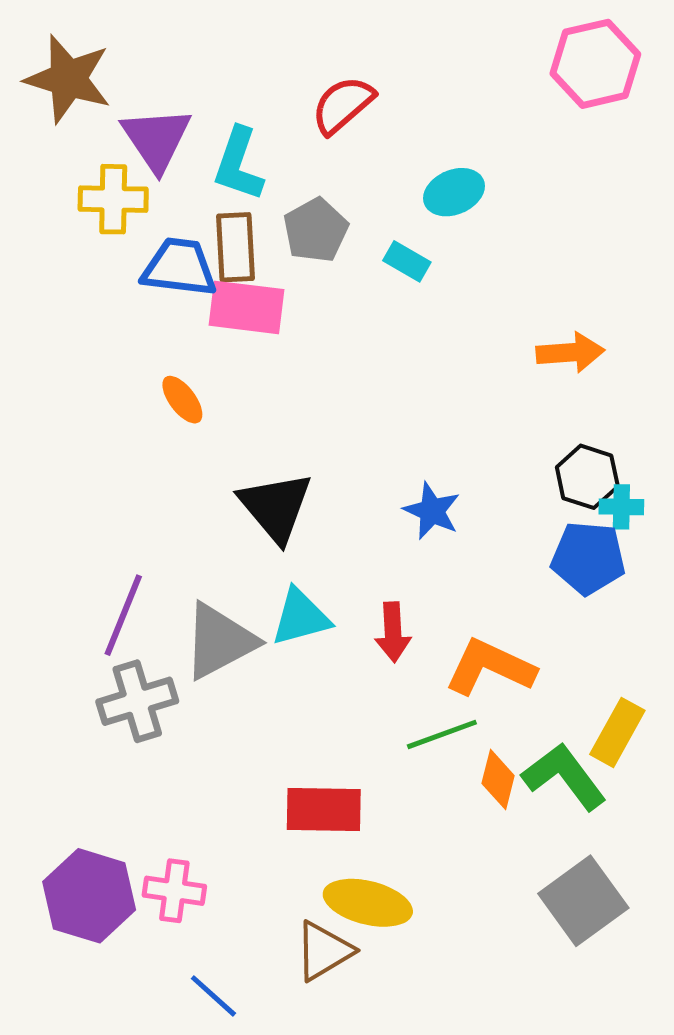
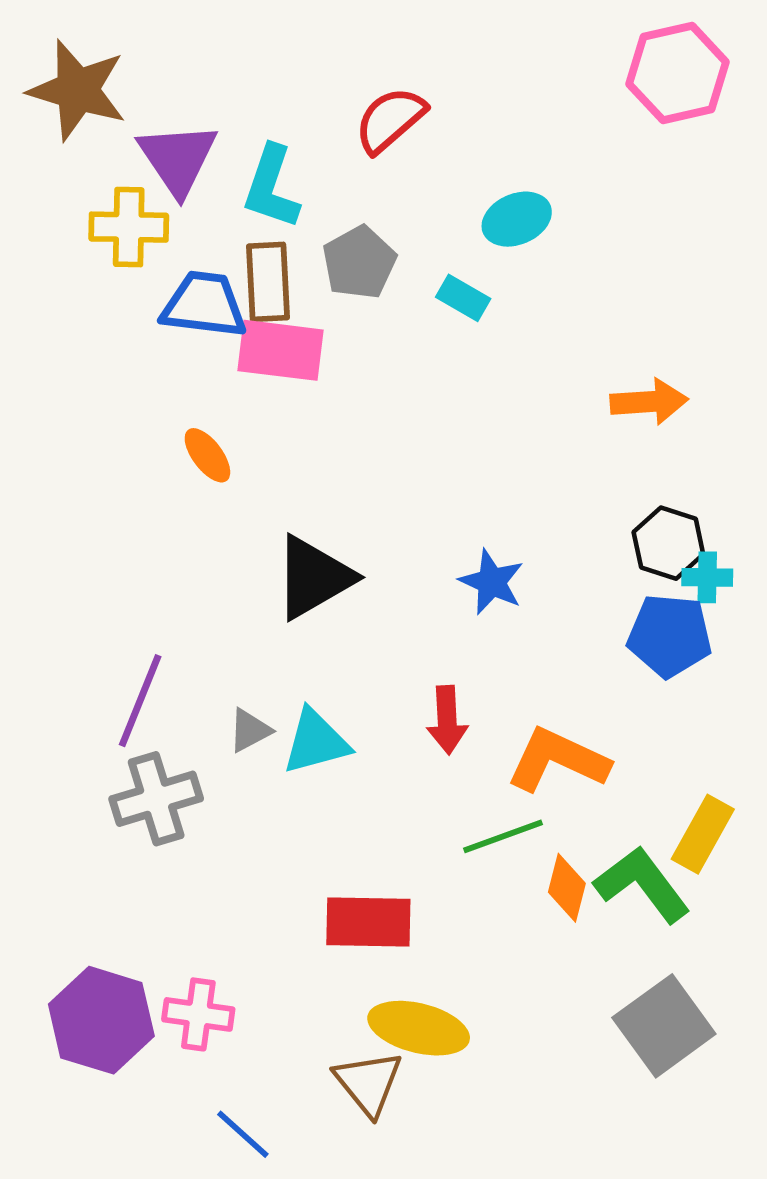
black triangle: (276, 507) -> (314, 577), turned 40
cyan triangle: (301, 617) -> (316, 742), moved
gray triangle: (219, 641) -> (250, 730), size x0.5
brown triangle: (324, 951) -> (368, 1083), turned -38

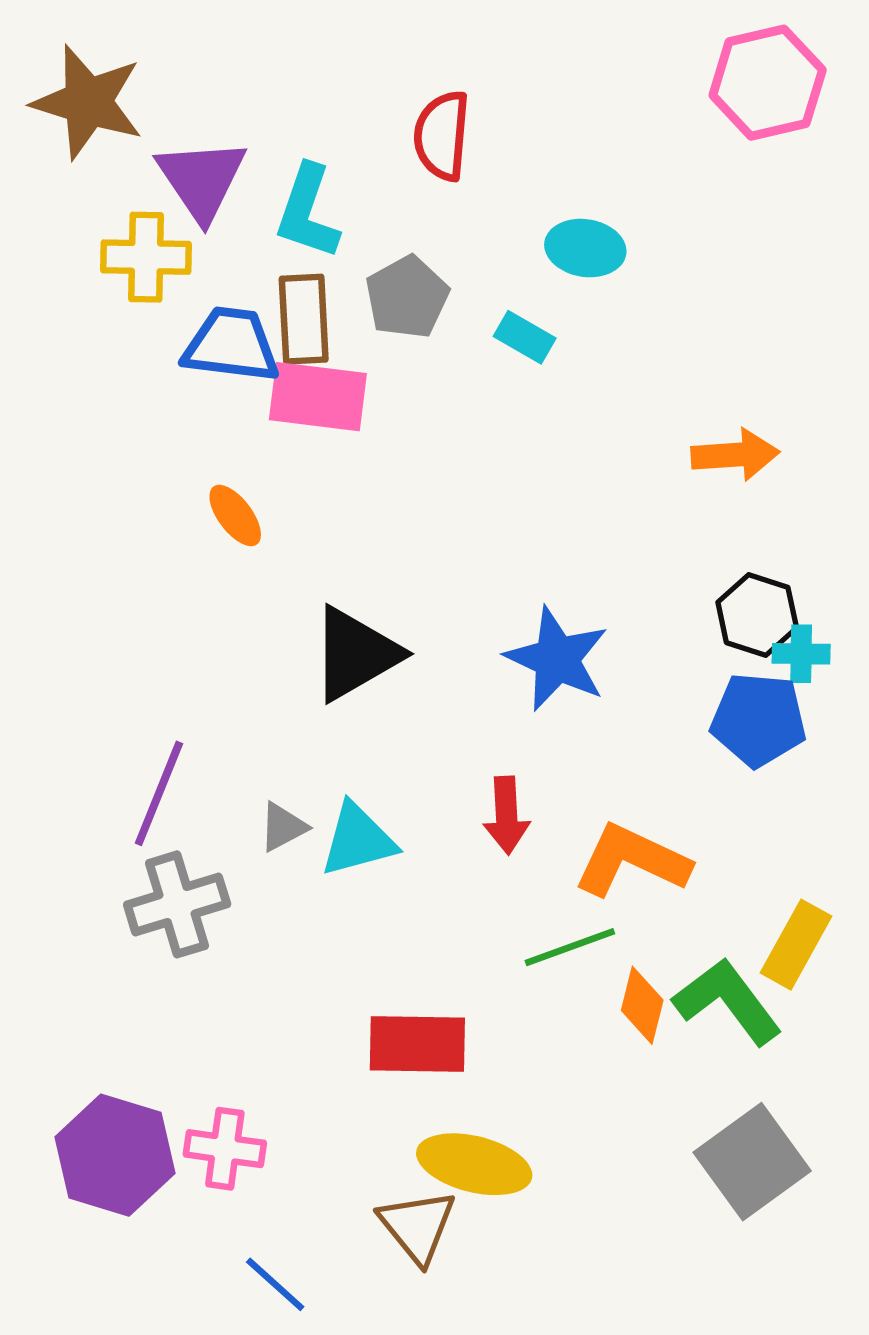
red semicircle: (390, 120) -> (442, 136), turned -44
cyan ellipse: (517, 219) -> (585, 248), turned 32
blue star: (492, 582) -> (557, 659), size x1.4

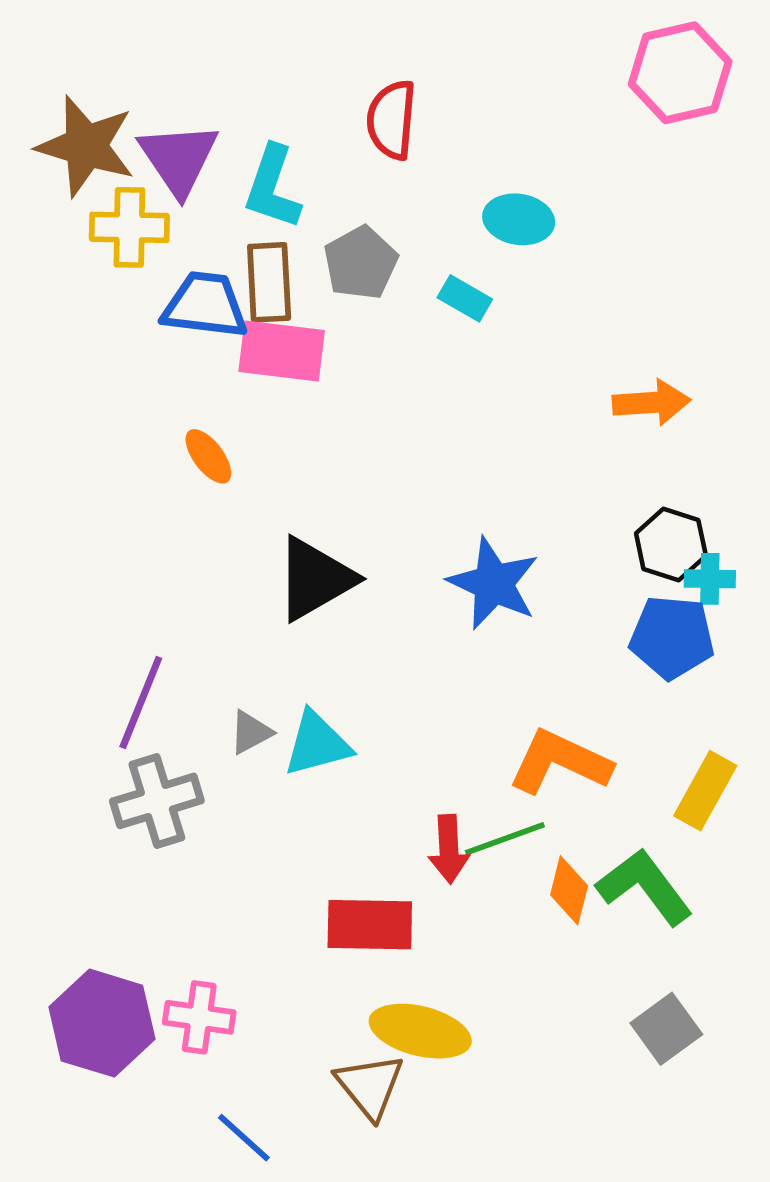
brown star: (88, 102) -> (86, 146), moved
red arrow: (507, 815) -> (449, 849), moved
yellow rectangle: (796, 945) -> (705, 791), moved
gray square: (752, 1162) -> (666, 1029), size x0.7

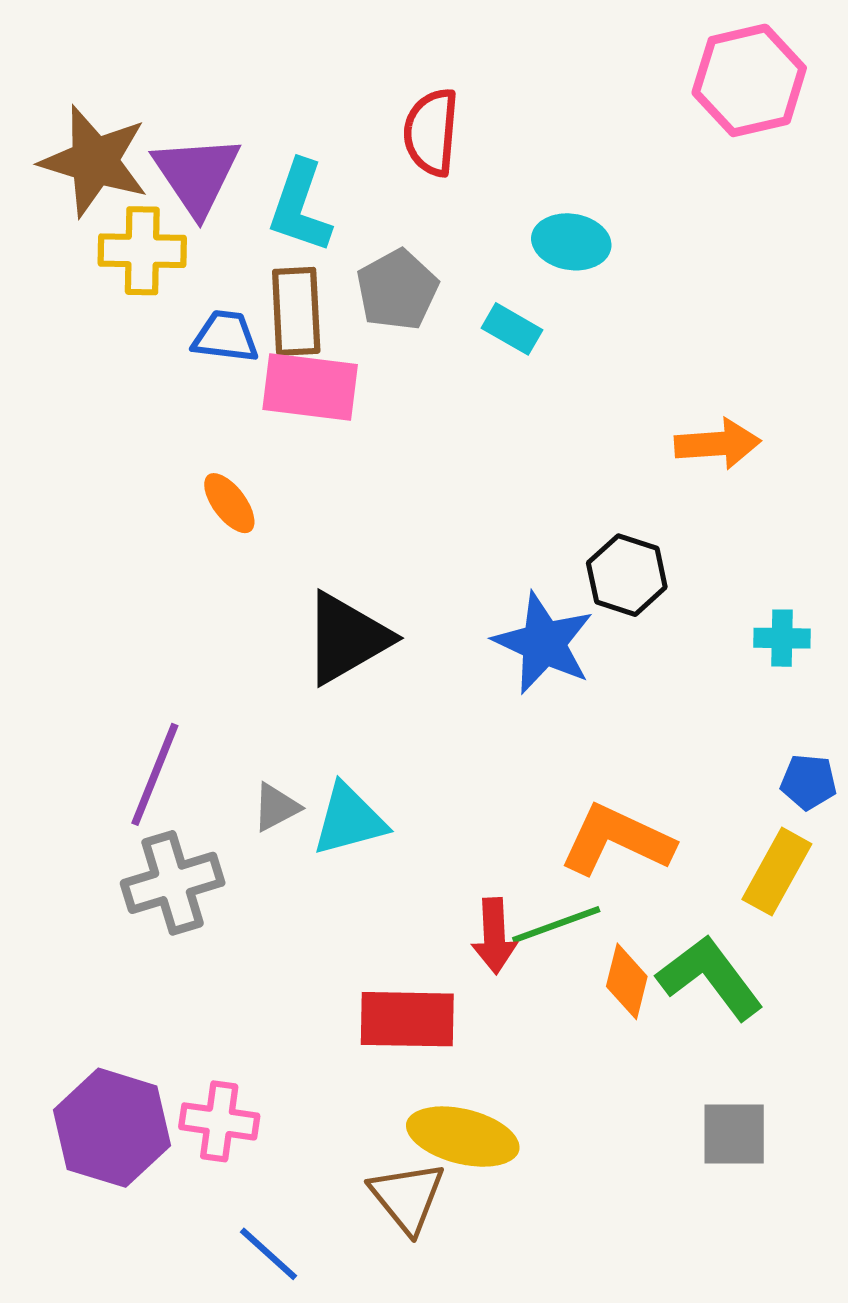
blue trapezoid: (205, 305) -> (226, 337), size x0.7
black hexagon: (671, 545) -> (627, 575), moved
blue pentagon: (672, 637) -> (809, 782), moved, size x0.6
gray square: (666, 1029) -> (734, 1134), turned 36

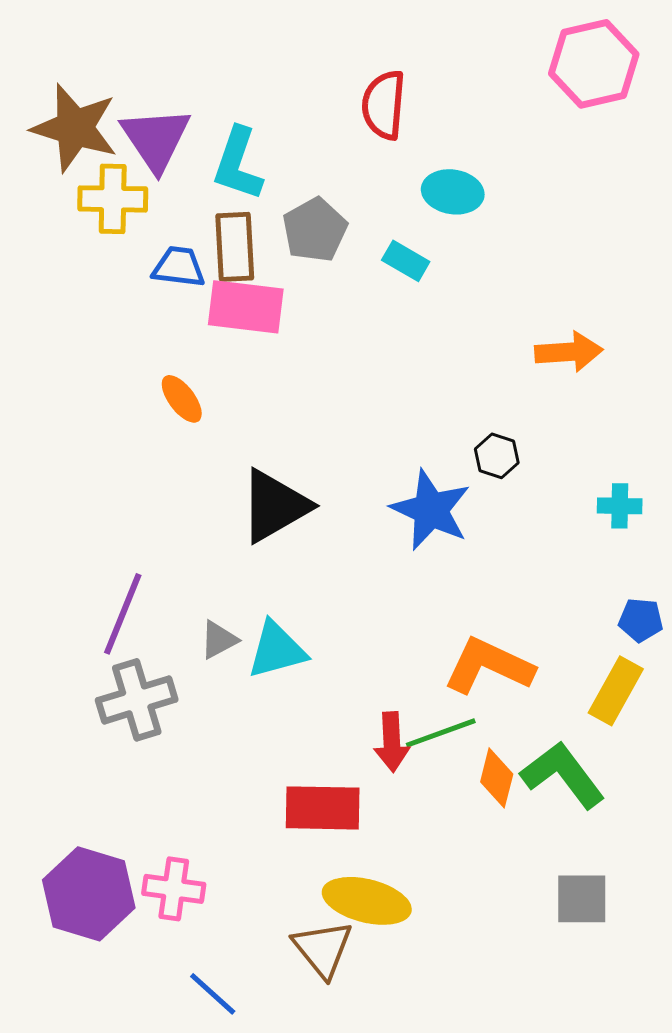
red semicircle: (431, 132) -> (384, 105), moved
black hexagon: (627, 575) -> (497, 456), size x0.7

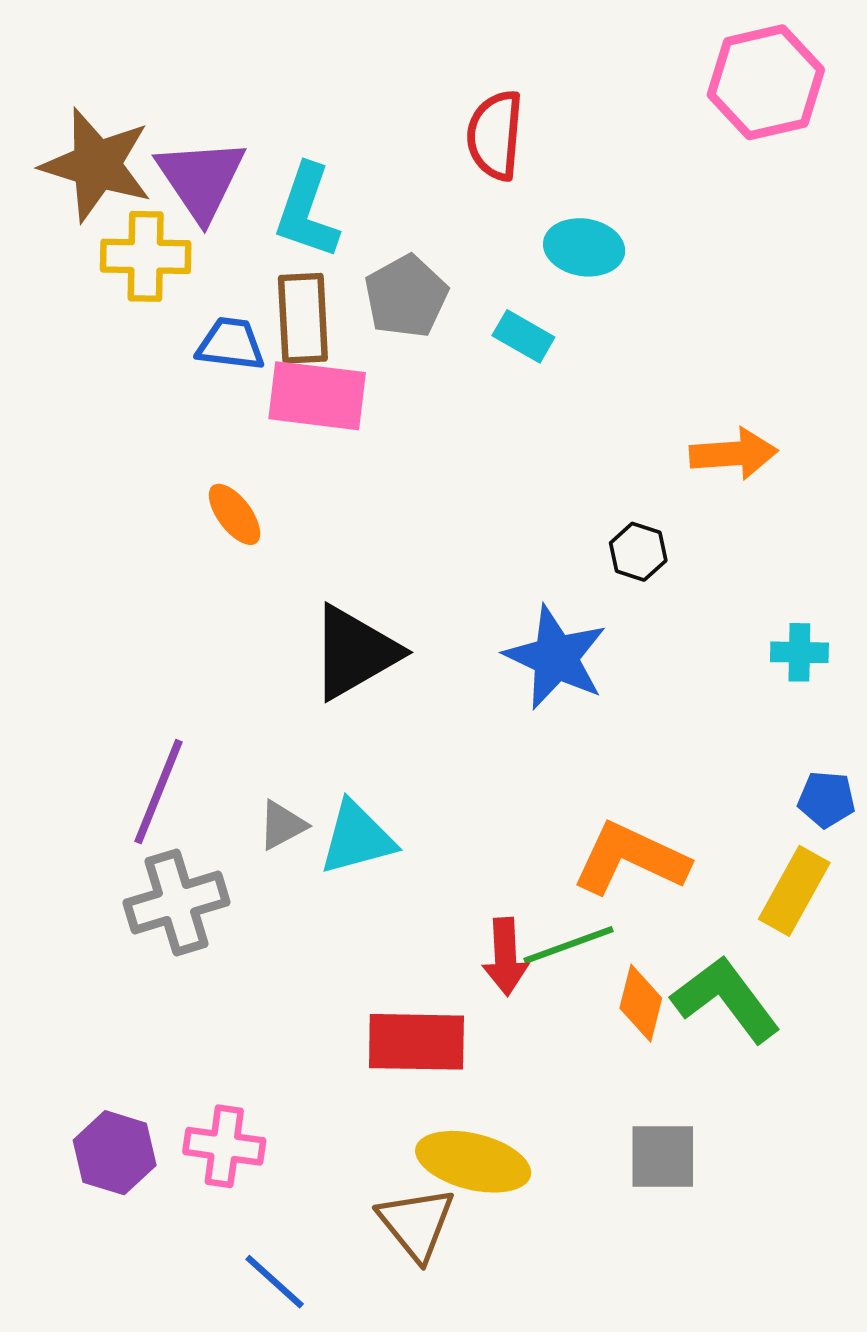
black hexagon: (497, 456) -> (638, 552), moved
purple hexagon: (89, 894) -> (115, 1153), size x0.7
gray square: (582, 899) -> (663, 1157), moved

